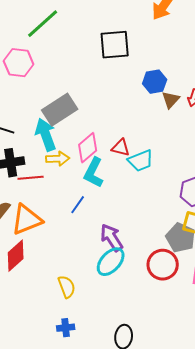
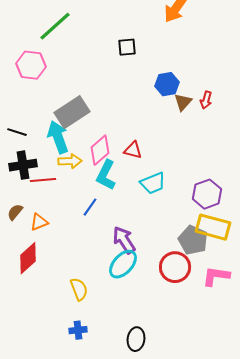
black square: (115, 45) -> (127, 47), size x0.6
cyan trapezoid: (141, 161) -> (153, 183), moved
orange triangle: (27, 220) -> (39, 222), size x0.6

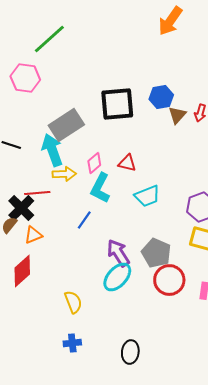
black square: (127, 47) -> (117, 104), moved, size x1.8
pink diamond: (100, 150) -> (94, 163), size x0.7
black cross: (23, 165) -> (21, 208), moved, turned -36
gray pentagon: (193, 240) -> (156, 253), moved

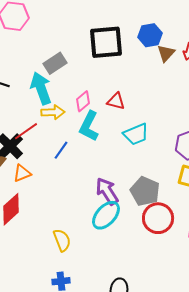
gray rectangle: (66, 125) -> (55, 63), size x0.7
red line: (37, 193) -> (26, 131), turned -30
blue line: (84, 220) -> (61, 150), moved

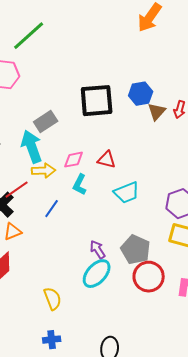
pink diamond: (83, 101) -> (74, 160), turned 30
cyan L-shape: (89, 126) -> (80, 185), size x0.7
purple arrow: (107, 191) -> (98, 250), size x0.7

